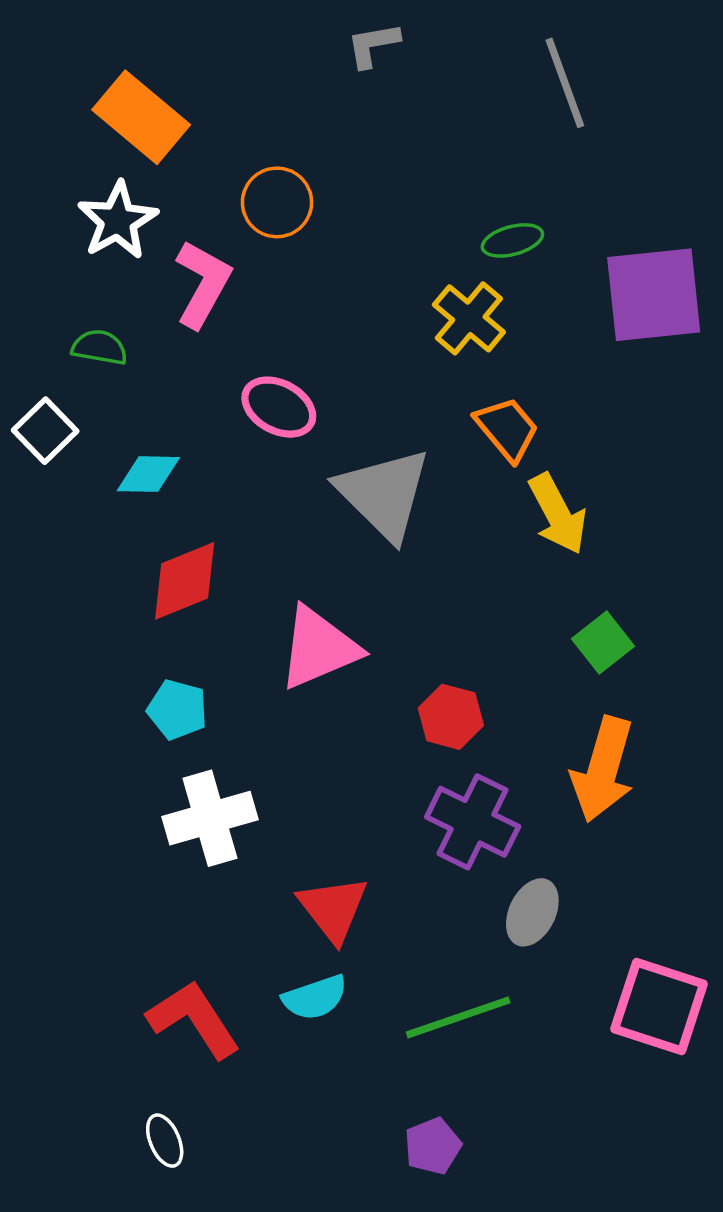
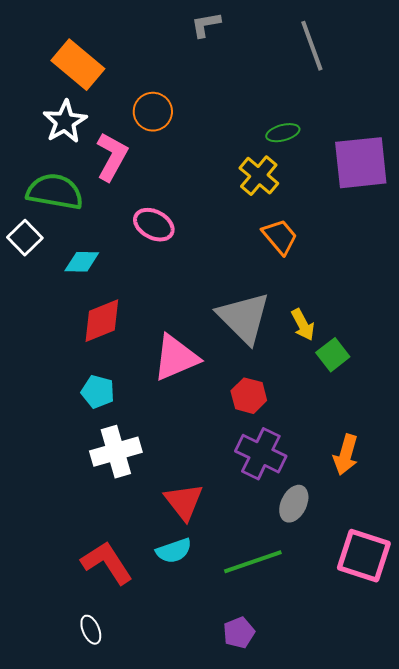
green semicircle: (99, 347) -> (55, 192), size x1.8
gray triangle: (384, 494) -> (244, 318), moved
yellow arrow: (558, 514) -> (303, 325), moved, size x0.7
orange arrow: (603, 769) -> (346, 455), moved, size x0.7

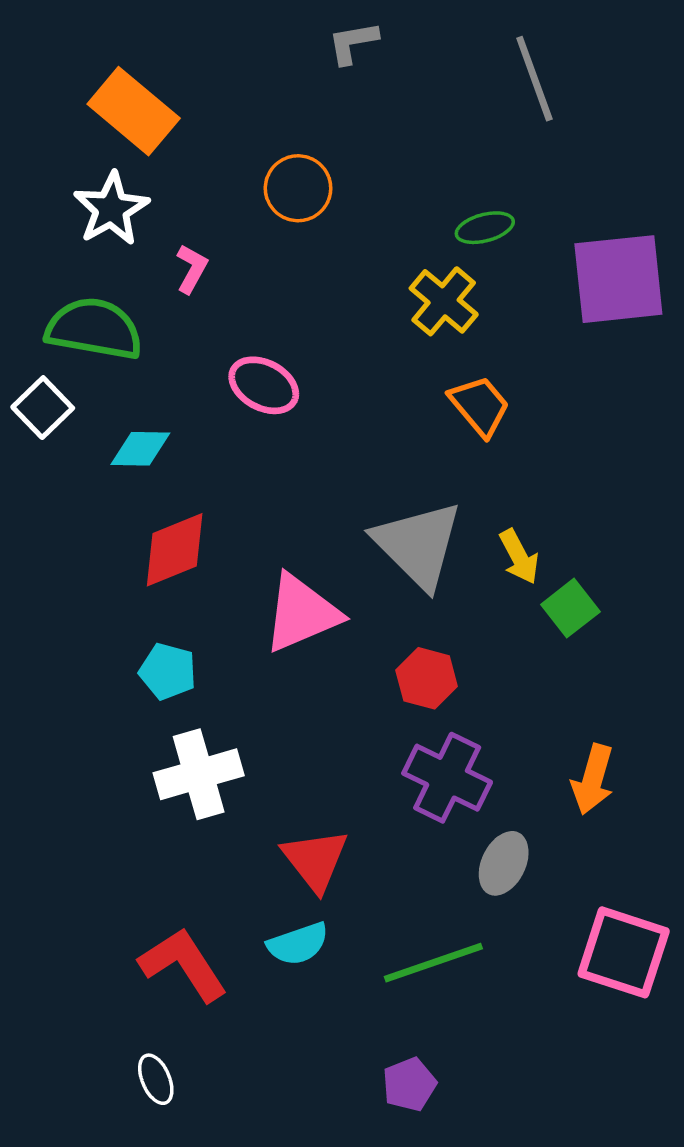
orange circle: (153, 112) -> (298, 188), moved
pink L-shape: (112, 157) -> (192, 269), size x0.6

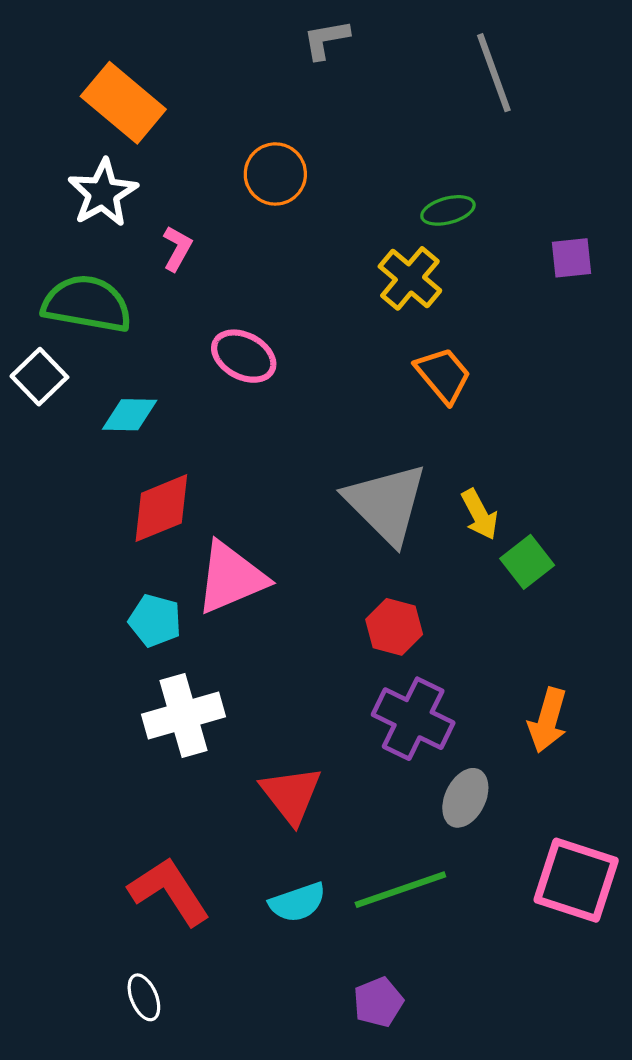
purple square: (618, 279) -> (571, 258), size x0.5
pink triangle: (301, 613) -> (231, 578), moved
cyan semicircle: (298, 944) -> (298, 902), moved

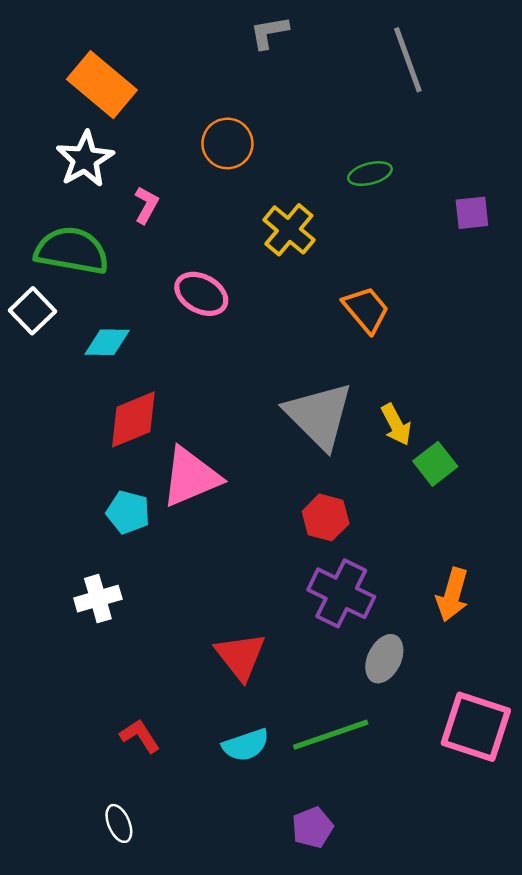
yellow cross: (410, 278) -> (289, 230), moved
white cross: (184, 716) -> (98, 599), moved, size x0.7
red L-shape: (169, 891) -> (140, 736), size x0.6

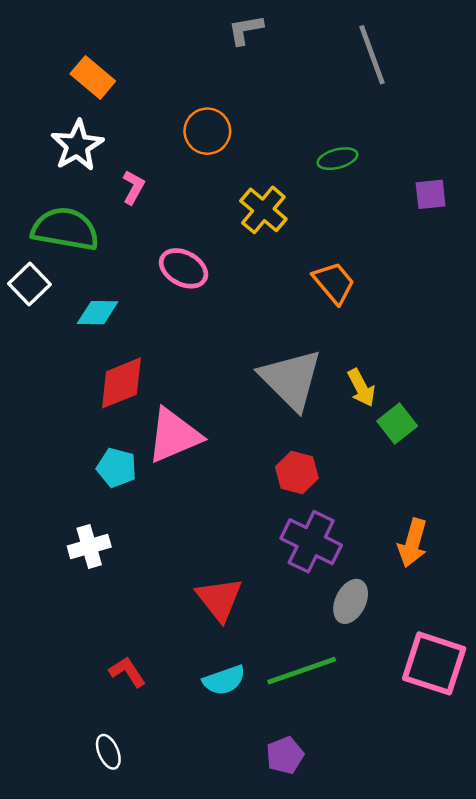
orange rectangle: (102, 85) -> (93, 77), size x0.7

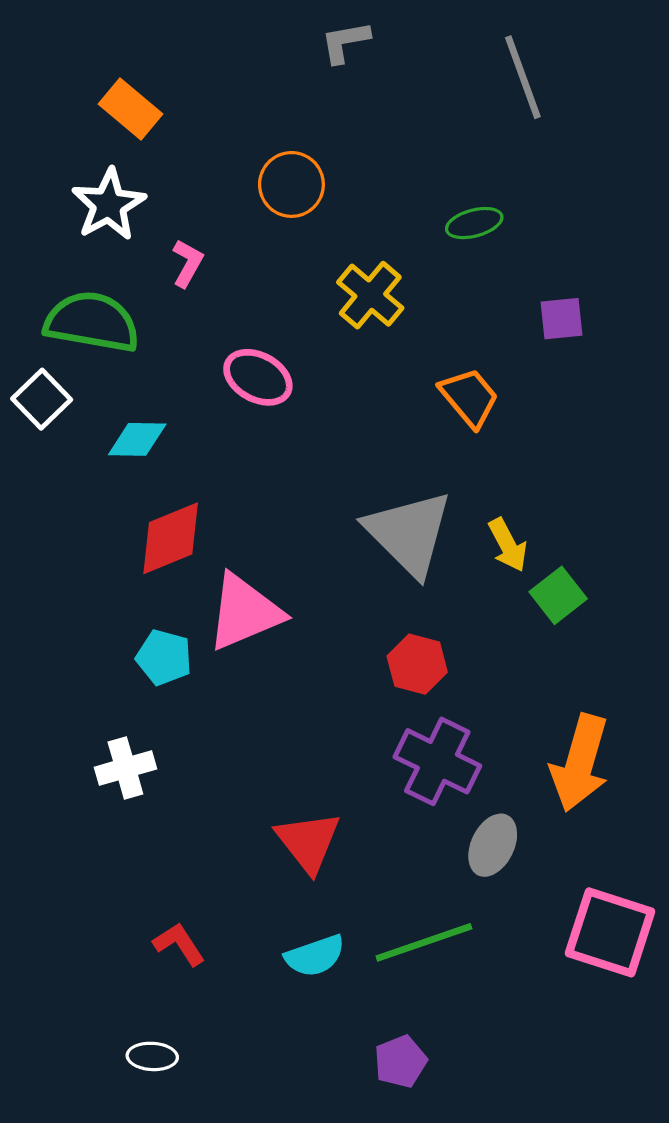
purple square: (431, 194) -> (561, 319), moved
orange arrow: (413, 543) -> (580, 763), size x1.4
white ellipse: (108, 752) -> (152, 1056), turned -64

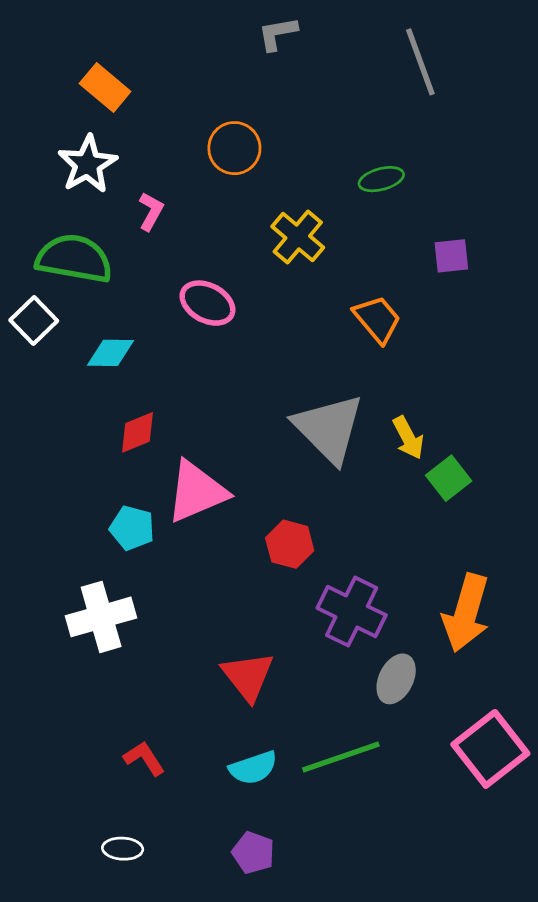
red diamond: (171, 538) -> (137, 432), size x0.7
red hexagon: (417, 664) -> (290, 544), moved
white cross: (125, 768) -> (101, 617), size x1.4
pink square: (610, 932) -> (490, 749), turned 34
purple pentagon: (400, 1061) -> (253, 853), moved, turned -30

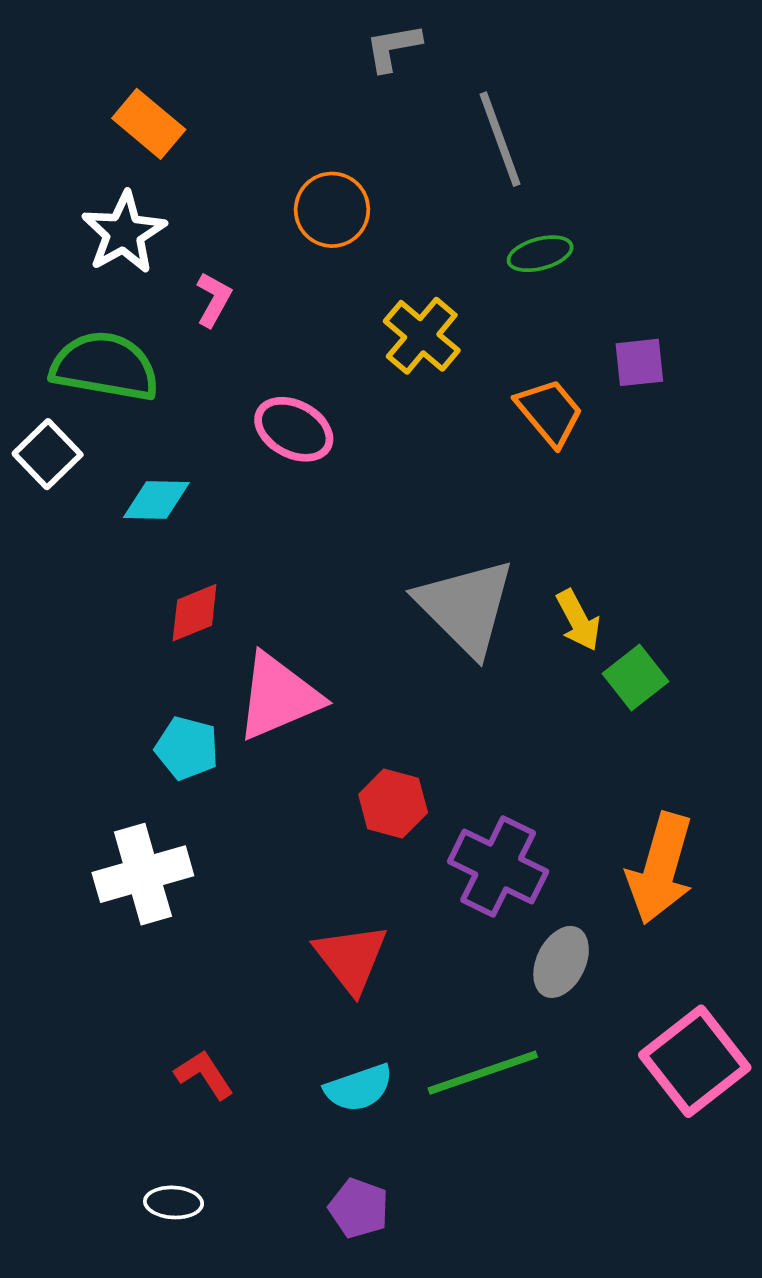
gray line: (420, 62) -> (500, 139), moved
orange trapezoid: (377, 319) -> (550, 412), moved
red hexagon: (290, 544) -> (393, 803), moved

